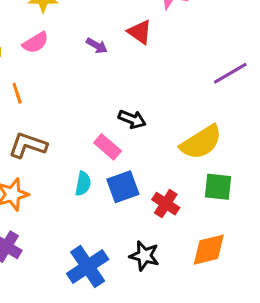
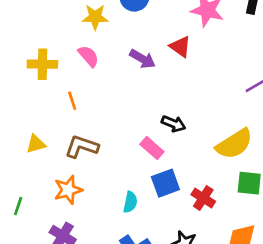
pink semicircle: (35, 43) -> (88, 56), turned -100
purple arrow: (97, 46) -> (142, 59), size x1.4
cyan semicircle: (83, 184) -> (130, 202), moved

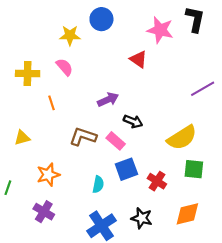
purple arrow: (142, 59) -> (108, 100), moved, turned -54
brown L-shape: (82, 147) -> (83, 137), moved

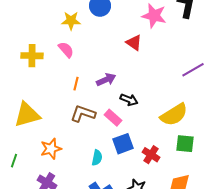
orange line: (51, 103) -> (76, 84), moved, turned 32
yellow triangle: (22, 138) -> (27, 115), size x1.8

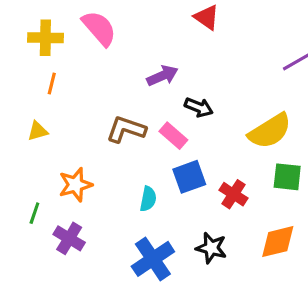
pink semicircle: (66, 50) -> (99, 28), size x1.4
orange line: (76, 84) -> (52, 84), moved
yellow triangle: (27, 115) -> (38, 131), size x0.5
green line: (14, 161) -> (34, 213), moved

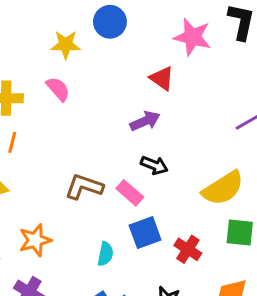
pink semicircle: (99, 28) -> (58, 89), size x0.7
purple arrow: (162, 76) -> (145, 121), moved

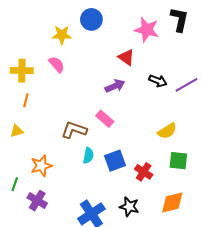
black arrow: (154, 165) -> (158, 81), moved
yellow semicircle: (223, 188) -> (167, 131), size x0.7
pink rectangle: (130, 193) -> (105, 119), moved
cyan semicircle: (105, 254) -> (88, 156), moved

